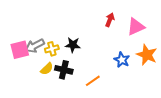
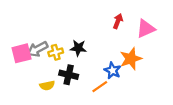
orange star: (147, 55) -> (131, 59), moved, turned 30
blue star: (122, 60) -> (113, 70), moved
yellow semicircle: (47, 69) -> (47, 86), moved, turned 32

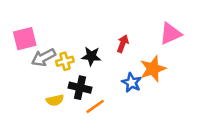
red arrow: (118, 21) -> (123, 44), moved
pink square: (21, 53) -> (25, 39), moved
orange line: (100, 87) -> (95, 106), moved

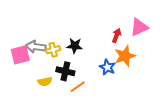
pink square: (25, 39) -> (20, 55), moved
red arrow: (123, 44) -> (117, 35), moved
gray arrow: (44, 57) -> (36, 47), turned 36

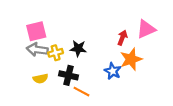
pink square: (20, 55) -> (36, 31), moved
yellow semicircle: (45, 82) -> (41, 79), moved
orange line: (78, 87) -> (81, 92), turned 63

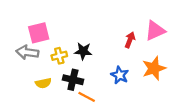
gray arrow: (37, 50) -> (27, 52), moved
orange star: (131, 59) -> (154, 68), moved

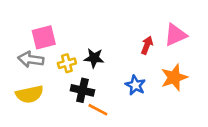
yellow semicircle: (43, 83) -> (29, 94), moved, size x1.5

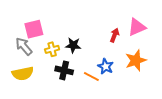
gray arrow: (31, 59) -> (24, 46), turned 42
orange line: (98, 110) -> (91, 77), moved

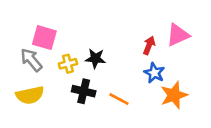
pink square: (34, 29) -> (44, 38), turned 30
orange star: (136, 60) -> (174, 95), moved
blue star: (106, 66) -> (154, 73), moved

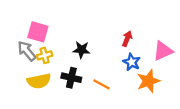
pink triangle: (178, 35) -> (163, 51), moved
yellow cross: (68, 64) -> (45, 55), moved
yellow semicircle: (30, 95) -> (39, 81), moved

